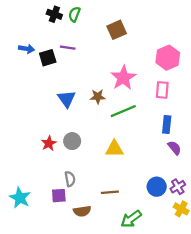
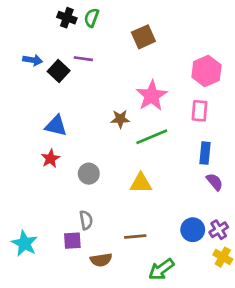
black square: (48, 58) -> (59, 71), turned -30
blue triangle: (67, 99) -> (56, 126), moved, turned -42
red star: (49, 143) -> (50, 159), moved

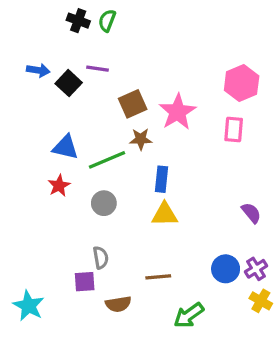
brown square: (143, 37) -> (133, 104), moved
green line: (152, 137) -> (107, 160), moved
blue rectangle: (205, 153) -> (162, 179), moved
cyan star: (24, 243) -> (29, 306), moved

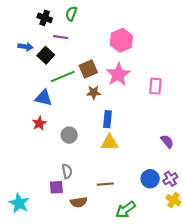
black cross: (78, 21) -> (45, 18), moved
purple line: (97, 69) -> (61, 37), moved
pink hexagon: (242, 83) -> (121, 40), moved
green line: (107, 160) -> (63, 76), moved

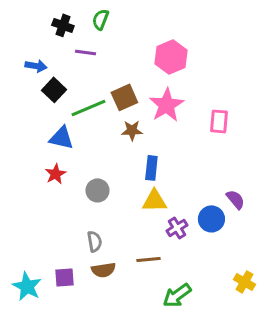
black square: (46, 55) -> (54, 90), moved
blue circle: (150, 179) -> (211, 219), moved
purple cross: (170, 179) -> (177, 228), moved
purple square: (56, 187) -> (64, 277), moved
brown semicircle: (79, 202) -> (103, 270), moved

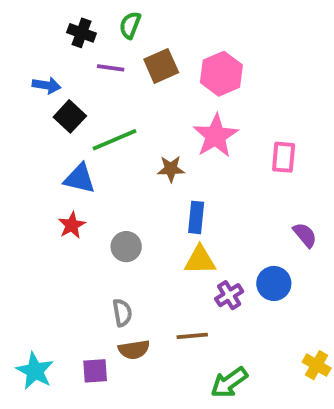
brown square: (124, 97) -> (161, 66), moved
purple semicircle: (235, 199) -> (305, 235), moved
purple square: (64, 277) -> (95, 371), moved

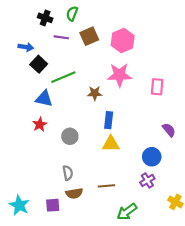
pink star: (216, 136) -> (119, 75), turned 30
purple cross: (229, 295) -> (147, 180), moved

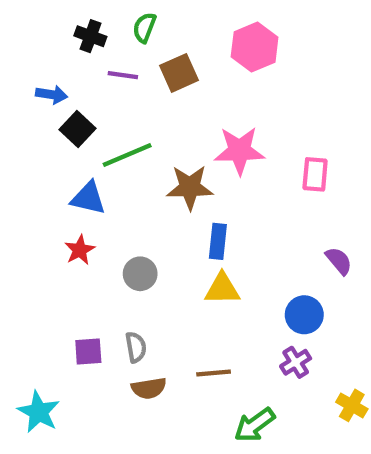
pink hexagon: (123, 40) -> (255, 47), moved
brown star: (95, 93) -> (190, 187), size x1.5
purple square: (53, 205) -> (88, 351), moved

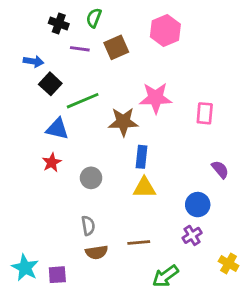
purple square: (88, 351) -> (57, 275), moved

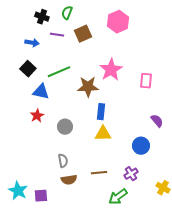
blue arrow: (33, 61) -> (32, 43), moved
black square: (50, 84) -> (28, 69), moved
pink star: (156, 98) -> (111, 70), turned -30
purple cross: (192, 235) -> (131, 174), moved

